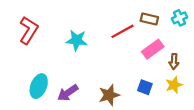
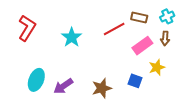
cyan star: (77, 40) -> (72, 37), turned 30
brown arrow: (174, 61) -> (165, 38), moved
yellow star: (174, 85) -> (157, 67), moved

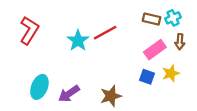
cyan cross: (167, 16) -> (173, 18), moved
red line: (114, 29) -> (105, 33), moved
blue square: (135, 81) -> (147, 77), moved

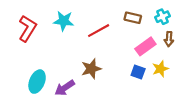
brown rectangle: (152, 19) -> (133, 18), moved
cyan star: (78, 41) -> (64, 21), moved, turned -30
brown star: (111, 96) -> (91, 69), moved

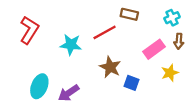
brown rectangle: (133, 18) -> (129, 14), moved
cyan star: (64, 21) -> (71, 45), moved
brown star: (91, 69) -> (110, 67), moved, turned -30
blue square: (138, 72) -> (132, 83), moved

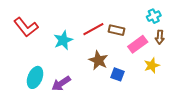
brown rectangle: (129, 14) -> (117, 30), moved
red L-shape: (29, 30) -> (26, 27), turned 110
cyan star: (71, 45) -> (63, 40), turned -30

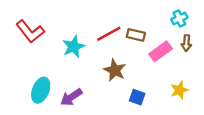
yellow star: (152, 65) -> (179, 90), moved
blue square: (118, 74) -> (137, 97), moved

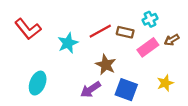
cyan cross: (179, 18) -> (150, 19), moved
brown arrow: (186, 43) -> (172, 40), turned 56
purple arrow: (71, 97) -> (91, 90), moved
blue square: (137, 97) -> (126, 90), size x1.5

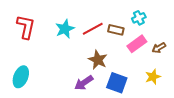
red L-shape: (28, 29) -> (26, 27), turned -130
brown arrow: (172, 40) -> (159, 48), moved
cyan star: (68, 43) -> (65, 29), moved
cyan ellipse: (38, 83) -> (21, 77), moved

